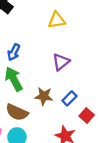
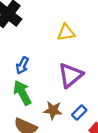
purple triangle: (61, 62) -> (70, 75), size x1.4

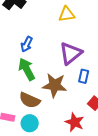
brown star: (53, 110) -> (55, 85), size x1.4
blue rectangle: (79, 112) -> (84, 76), moved, turned -32

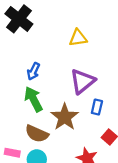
brown star: (55, 85) -> (65, 117), turned 30

